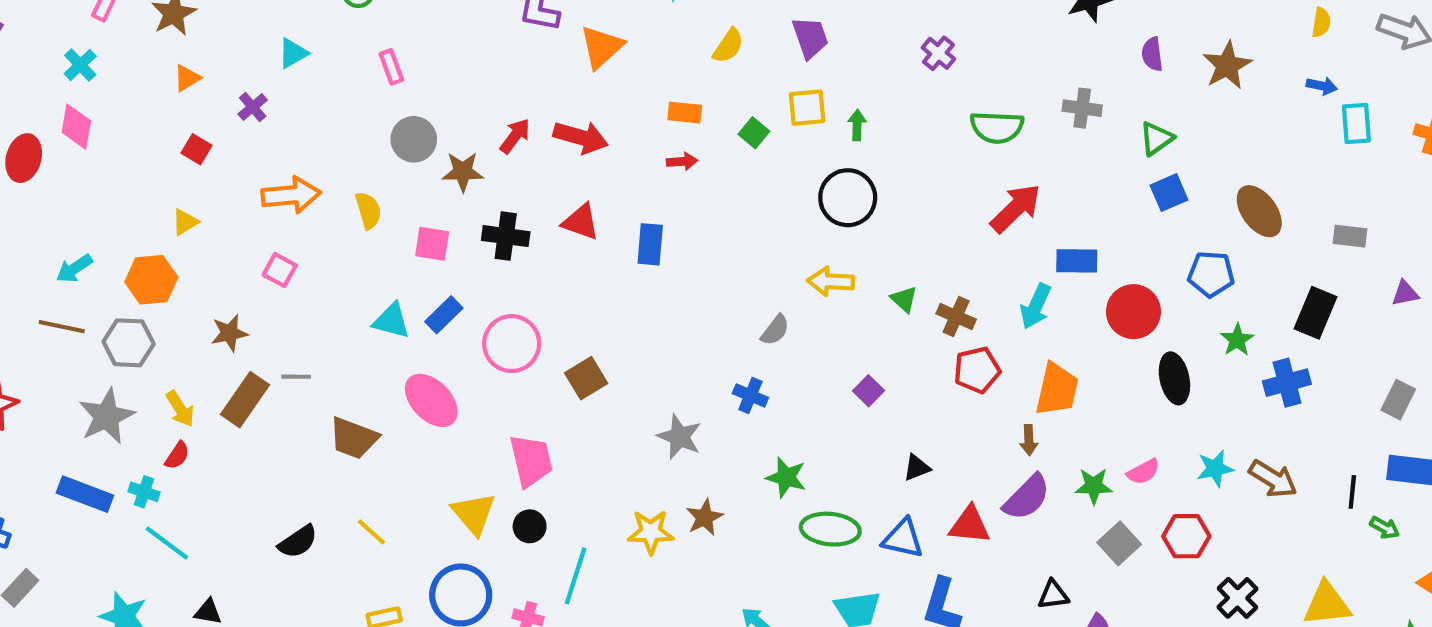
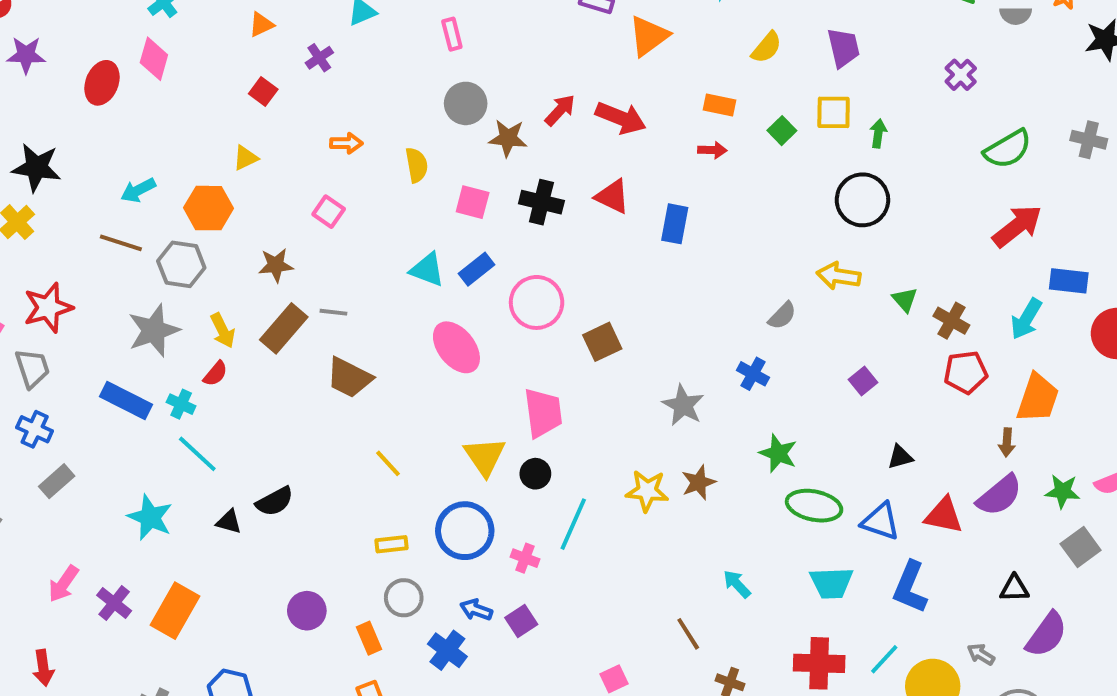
green semicircle: (997, 127) -> (1008, 149), turned -39
orange arrow: (291, 195) -> (346, 143), size x0.6
brown trapezoid: (354, 438) -> (349, 378), moved
black semicircle: (298, 542) -> (275, 501), moved

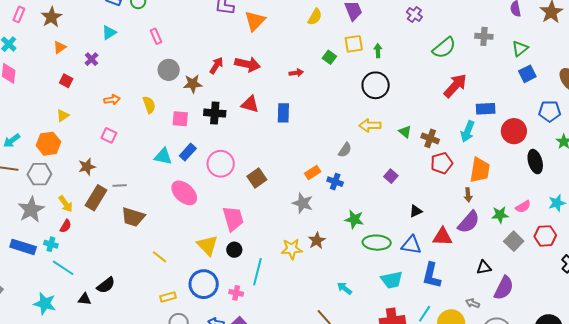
orange rectangle: (720, 105) -> (313, 172), moved, turned -35

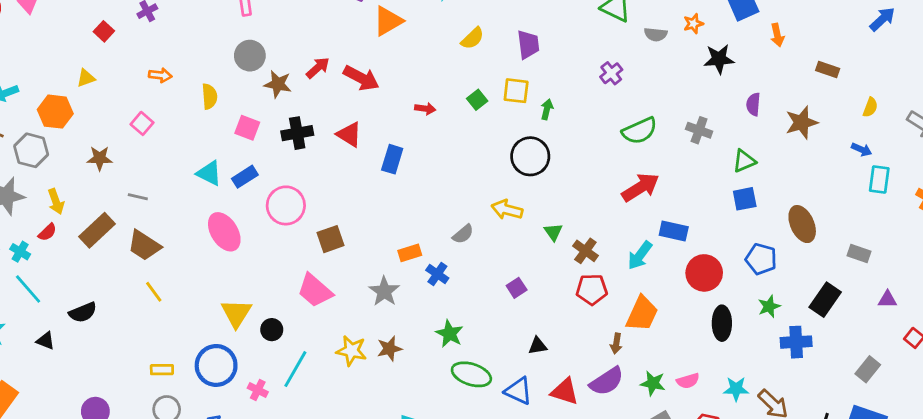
black cross: (215, 113) -> (297, 133), turned -30
brown rectangle: (96, 198) -> (97, 230), moved
pink trapezoid: (233, 219) -> (315, 291), moved, turned 132
yellow line: (160, 257) -> (154, 292), moved
black semicircle: (106, 285) -> (83, 312), moved

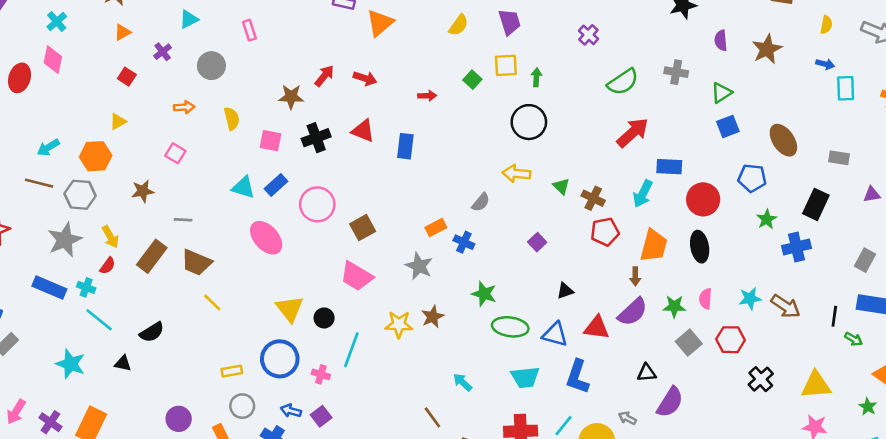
gray circle: (250, 56) -> (211, 66), moved
red arrow: (361, 78) -> (365, 78), size x0.7
black ellipse: (722, 323) -> (700, 247), moved
pink semicircle: (688, 381) -> (705, 299), turned 120

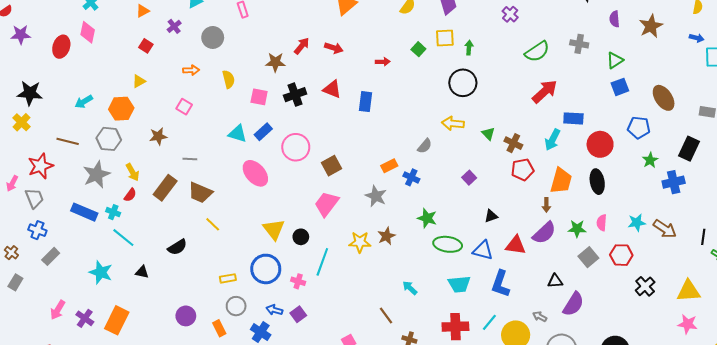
brown line: (39, 183) -> (68, 141), moved
pink trapezoid: (357, 276) -> (327, 204), turned 96
black semicircle: (152, 332) -> (177, 247), moved

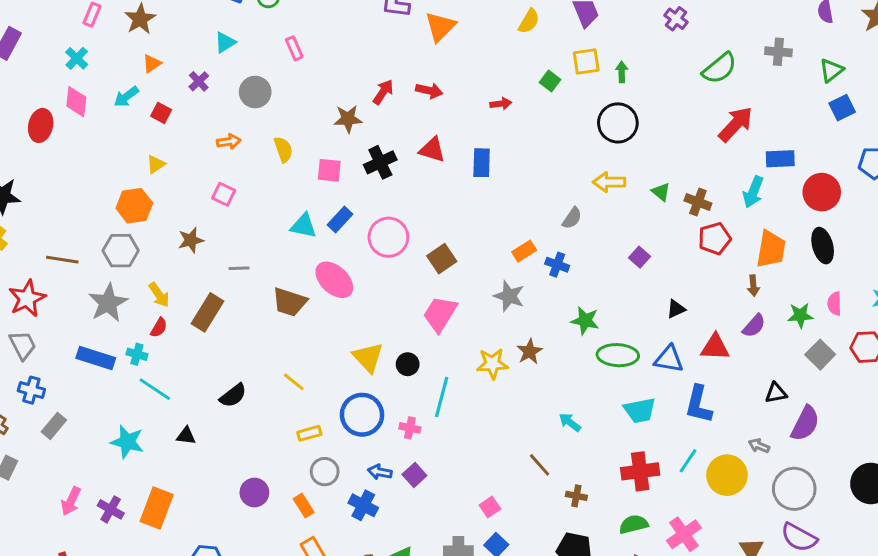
cyan arrow: (84, 102) -> (126, 97), moved
brown trapezoid: (200, 193) -> (290, 302), moved
yellow line: (213, 224) -> (294, 382), moved
purple semicircle: (544, 233) -> (754, 326), size x0.7

